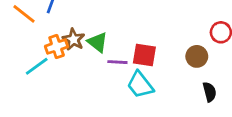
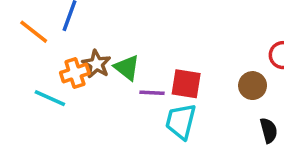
cyan line: (37, 66) -> (50, 98), turned 60
cyan trapezoid: (140, 85) -> (181, 121), turned 52

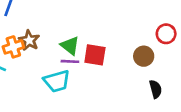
green triangle: (127, 68) -> (70, 46), moved
cyan trapezoid: (181, 121) -> (57, 81), moved, turned -120

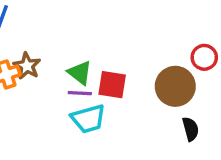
brown circle: (144, 56) -> (175, 86), size x1.5
cyan trapezoid: (57, 81) -> (88, 119), moved

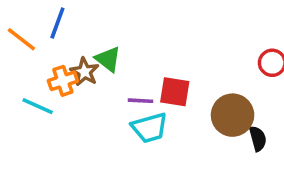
green triangle: (80, 73) -> (108, 59), moved
brown circle: (175, 86) -> (233, 115), moved

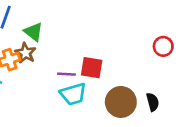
green triangle: (108, 59) -> (33, 32), moved
brown circle: (233, 115) -> (121, 102), moved

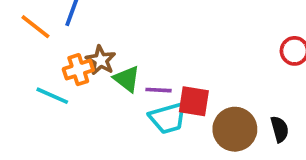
green triangle: (33, 32) -> (127, 79), moved
red square: (92, 68) -> (194, 101), moved

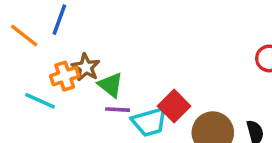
purple line: (158, 90) -> (118, 110), moved
red square: (194, 101) -> (174, 106), turned 36

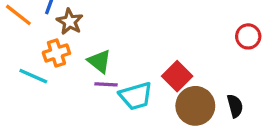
brown star: (86, 67) -> (70, 22), moved
red square: (174, 106) -> (177, 76), moved

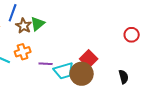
orange cross: (56, 53) -> (23, 52), moved
green triangle: (99, 61) -> (38, 24), moved, turned 42
brown circle: (195, 106) -> (82, 74), moved

